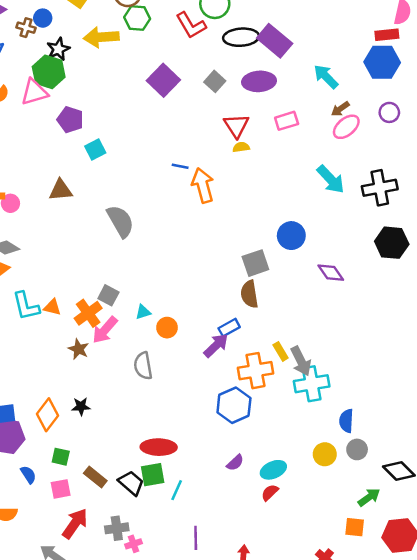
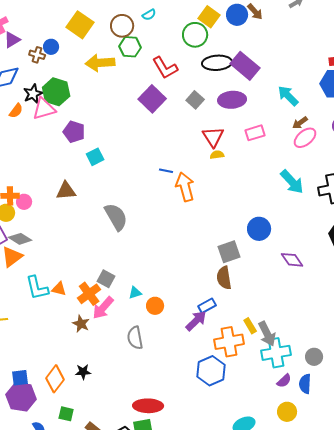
red L-shape: (191, 25) -> (165, 68), moved
black star: (58, 49) -> (33, 94), moved
gray circle: (357, 449) -> (314, 357), moved
purple semicircle: (235, 463) -> (284, 381), moved

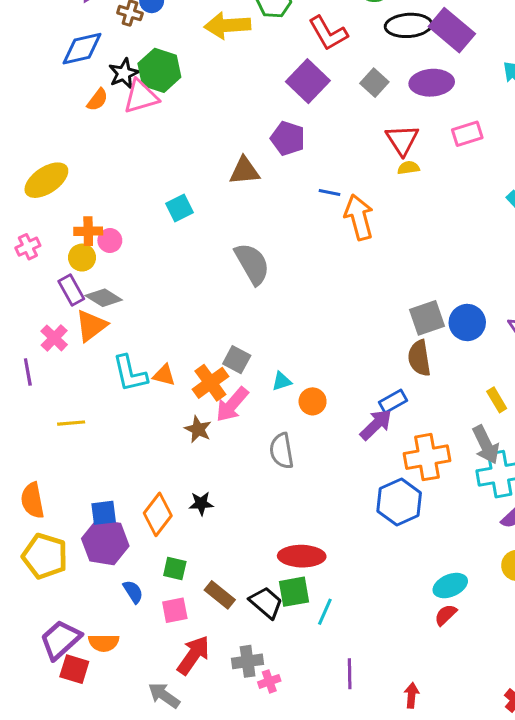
purple pentagon: (74, 132) -> (288, 138), moved
cyan square: (95, 157) -> (179, 208), moved
brown triangle: (66, 191) -> (244, 171), moved
blue circle: (259, 229) -> (467, 322), moved
yellow rectangle: (250, 326) -> (497, 400), moved

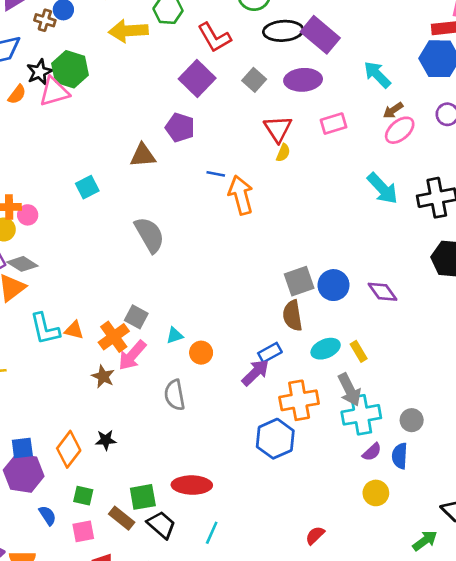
yellow semicircle: (408, 168) -> (283, 153), turned 120
cyan ellipse: (450, 586) -> (326, 349), moved
green square: (294, 592) -> (143, 497), moved

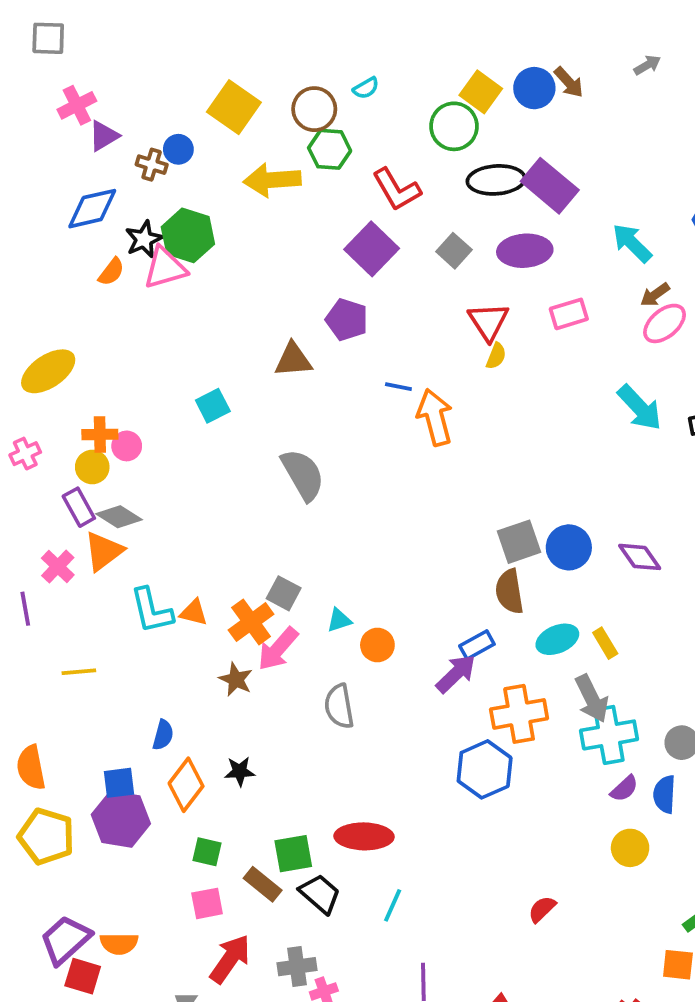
blue semicircle: (47, 515) -> (163, 735), moved, turned 48

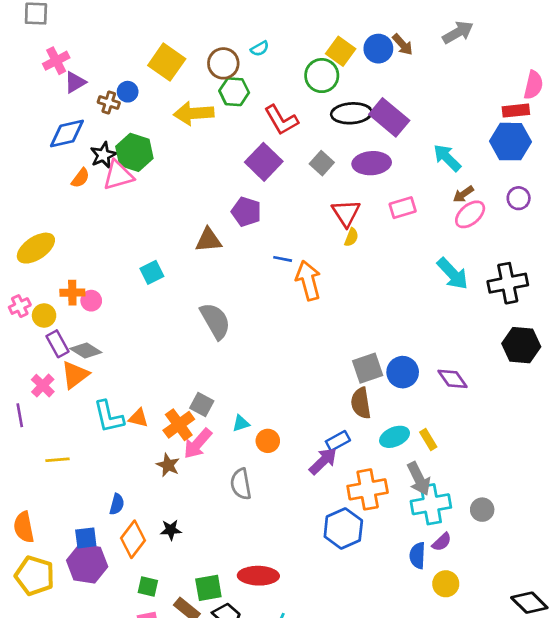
gray arrow: (647, 65) -> (458, 32), size x1.6
yellow circle: (92, 467) -> (44, 315), moved
blue semicircle: (665, 794) -> (417, 555), moved

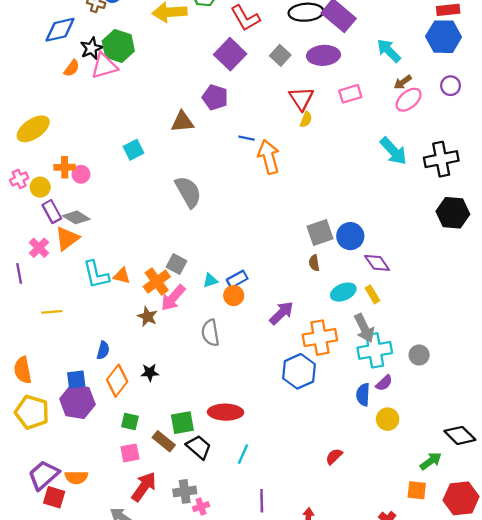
purple diamond: (453, 379) -> (377, 263), moved
brown semicircle: (361, 403) -> (314, 263), size x0.6
blue rectangle: (338, 441) -> (237, 279), moved

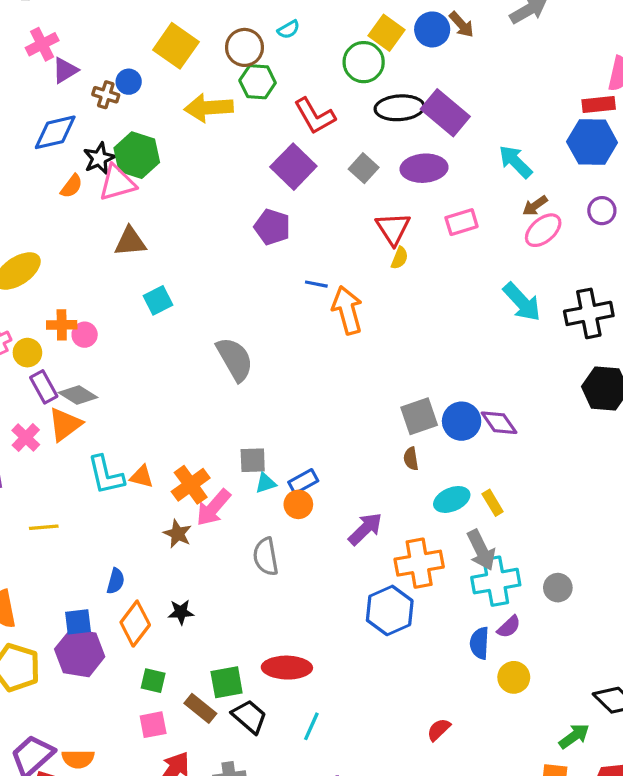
brown triangle: (182, 122) -> (130, 242), moved
purple diamond: (377, 263) -> (499, 423), moved
gray square: (177, 264) -> (253, 460), moved, turned -30

